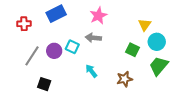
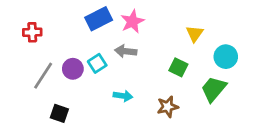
blue rectangle: (56, 14) -> (99, 19), moved
cyan circle: (157, 42) -> (226, 57), moved
cyan square: (72, 47) -> (97, 63), turned 32
cyan arrow: (91, 71) -> (123, 96), turned 136

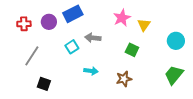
pink star: (132, 21) -> (122, 18), moved
cyan circle: (226, 57) -> (176, 41), moved
purple circle: (73, 69) -> (49, 22), moved
green trapezoid: (214, 89) -> (174, 75), moved

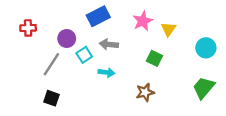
blue rectangle: (73, 14) -> (98, 16), moved
purple circle: (49, 22) -> (67, 38), moved
gray line: (32, 56) -> (51, 64), moved
cyan arrow: (91, 71) -> (106, 72), moved

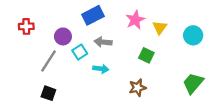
cyan circle: (206, 48) -> (193, 35), moved

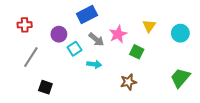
pink star: (135, 20) -> (118, 34), moved
gray arrow: (103, 42) -> (96, 39), turned -147
gray line: (48, 61) -> (31, 57), moved

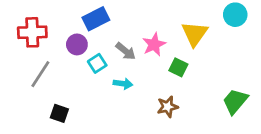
blue rectangle: (87, 14) -> (96, 19), moved
red cross: (25, 25) -> (32, 32), size x1.5
yellow triangle: (149, 26) -> (195, 34), size x1.5
cyan circle: (180, 33) -> (235, 15), moved

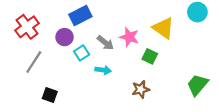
red cross: (32, 32) -> (27, 27), turned -35
yellow triangle: (195, 34) -> (163, 28), turned -30
pink star: (154, 44) -> (129, 37), turned -30

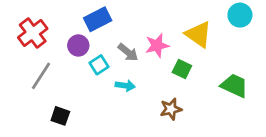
pink star: (129, 37) -> (157, 45), turned -30
green trapezoid: (197, 85) -> (234, 86), moved, turned 75

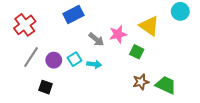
purple circle: (78, 45) -> (54, 60), moved
cyan square: (99, 65) -> (74, 59), moved
green trapezoid: (234, 86) -> (166, 85), moved
brown star: (171, 109) -> (141, 82), moved

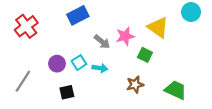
gray line: (31, 57) -> (23, 81), moved
brown star: (141, 82) -> (135, 85), moved
black square: (45, 87) -> (67, 92), moved, turned -32

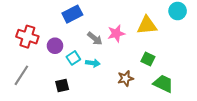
red cross: (26, 26) -> (27, 37), moved, turned -35
yellow triangle: (158, 27) -> (147, 25), turned -40
green square: (145, 55) -> (148, 59), moved
purple circle: (57, 64) -> (55, 46), moved

